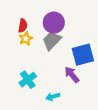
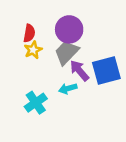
purple arrow: (72, 75) -> (79, 71), moved
cyan arrow: (53, 97) -> (68, 89), moved

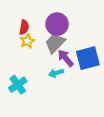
cyan cross: (36, 103) -> (18, 85), moved

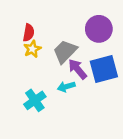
purple circle: (57, 24) -> (99, 29), moved
cyan cross: (18, 85) -> (35, 100), moved

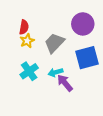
purple arrow: (78, 69) -> (65, 83), moved
cyan cross: (35, 100) -> (29, 71), moved

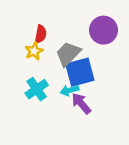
red semicircle: (24, 27) -> (41, 34), moved
blue square: (87, 58) -> (80, 72), moved

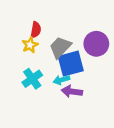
purple circle: (103, 30) -> (96, 44), moved
purple arrow: (81, 103) -> (72, 92), turned -42

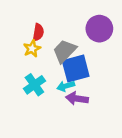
purple circle: (96, 44) -> (99, 29), moved

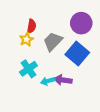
blue square: (76, 69) -> (77, 54), moved, turned -35
cyan arrow: (66, 86) -> (48, 81), moved

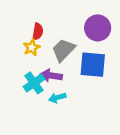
blue square: (77, 54) -> (93, 65), turned -35
purple arrow: (63, 80) -> (51, 76), moved

